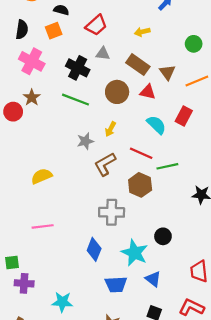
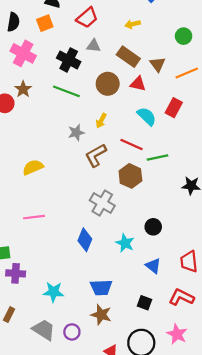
gray cross: (112, 212) -> (102, 203), turned 30
cyan star: (135, 253) -> (125, 243), size x0.7
blue triangle: (153, 279) -> (153, 266), moved
blue trapezoid: (116, 284) -> (101, 288), moved

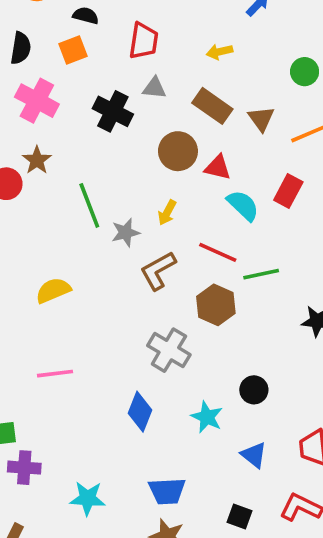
red trapezoid: (87, 18) -> (144, 41), turned -40
red triangle: (138, 84) -> (218, 167), moved
green line: (66, 91) -> (89, 205), moved, turned 48

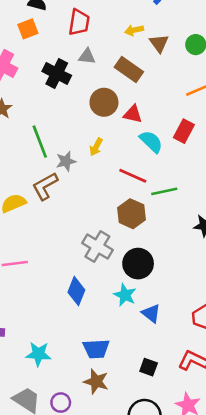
brown triangle: (261, 119) -> (159, 43), moved
brown L-shape: (158, 271) -> (45, 186), moved
black circle: (254, 390) -> (138, 264), moved, size x1.5
blue triangle: (254, 455) -> (151, 313), moved

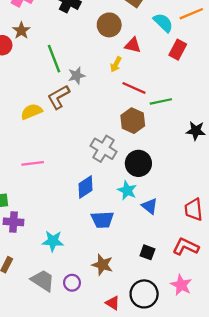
red triangle: (133, 114) -> (133, 45), moved
cyan semicircle: (151, 142) -> (163, 23), moved
yellow arrow: (96, 147) -> (116, 64), moved
blue diamond: (76, 291) -> (86, 187), turned 35
blue trapezoid: (96, 349) -> (102, 220), moved

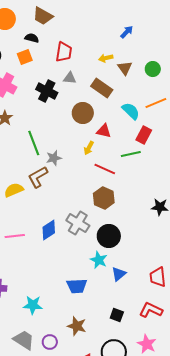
green line: (161, 101) -> (131, 154), moved
blue diamond: (86, 187) -> (49, 230), moved
blue triangle: (150, 206) -> (119, 274), turned 42

